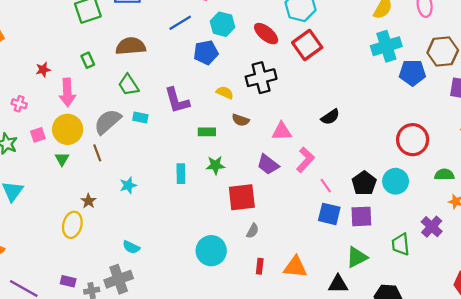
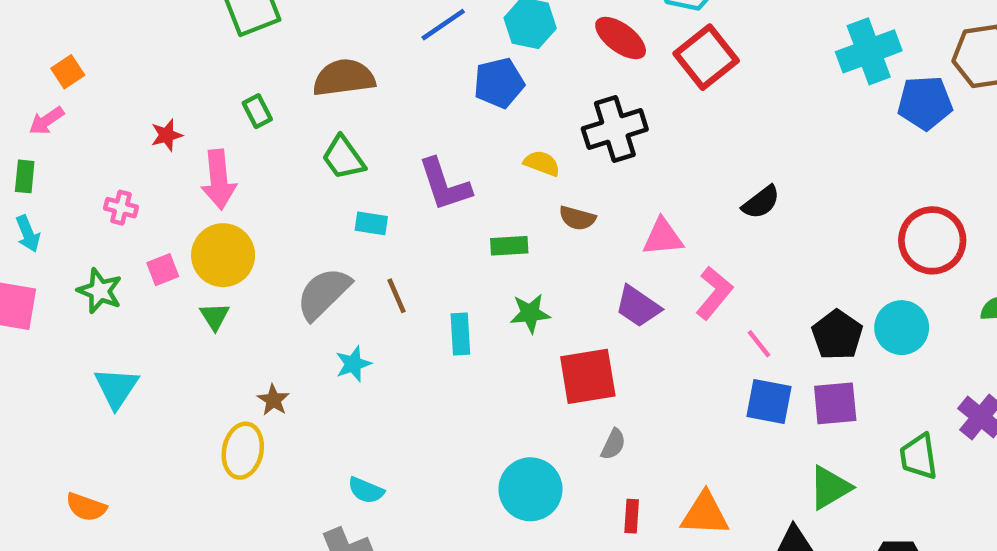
gray semicircle: (108, 122) -> (323, 293), moved
brown line: (97, 153) -> (396, 296), moved

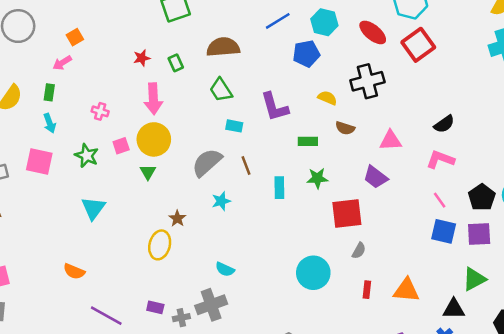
red star: (167, 135) -> (142, 58), moved
pink L-shape: (714, 293) -> (440, 159), moved, turned -112

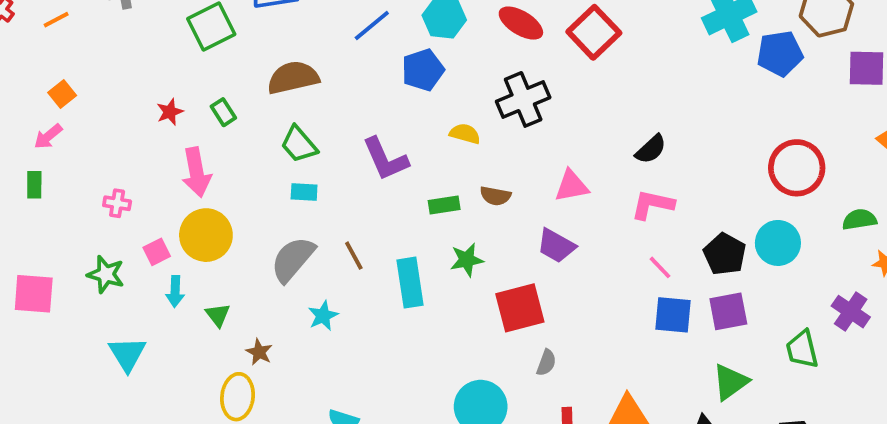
cyan arrow: (50, 123) -> (175, 291), moved, turned 30
cyan rectangle: (234, 126) -> (304, 192), moved
brown semicircle: (345, 128) -> (495, 196), moved
green triangle: (148, 172) -> (218, 315), moved
cyan rectangle: (279, 188) -> (410, 283), size x1.4

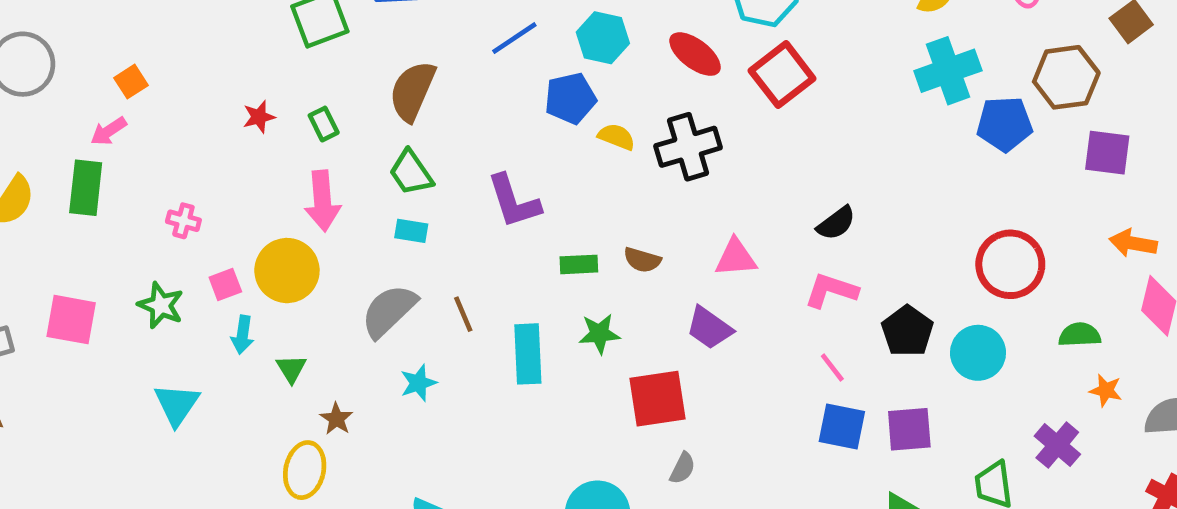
brown semicircle: (293, 78) -> (412, 91), turned -60
yellow semicircle: (465, 134) -> (616, 137), moved
pink arrow: (196, 172) -> (323, 201), moved
green rectangle: (34, 185) -> (86, 188), size x1.6
black pentagon: (725, 254) -> (907, 331), moved

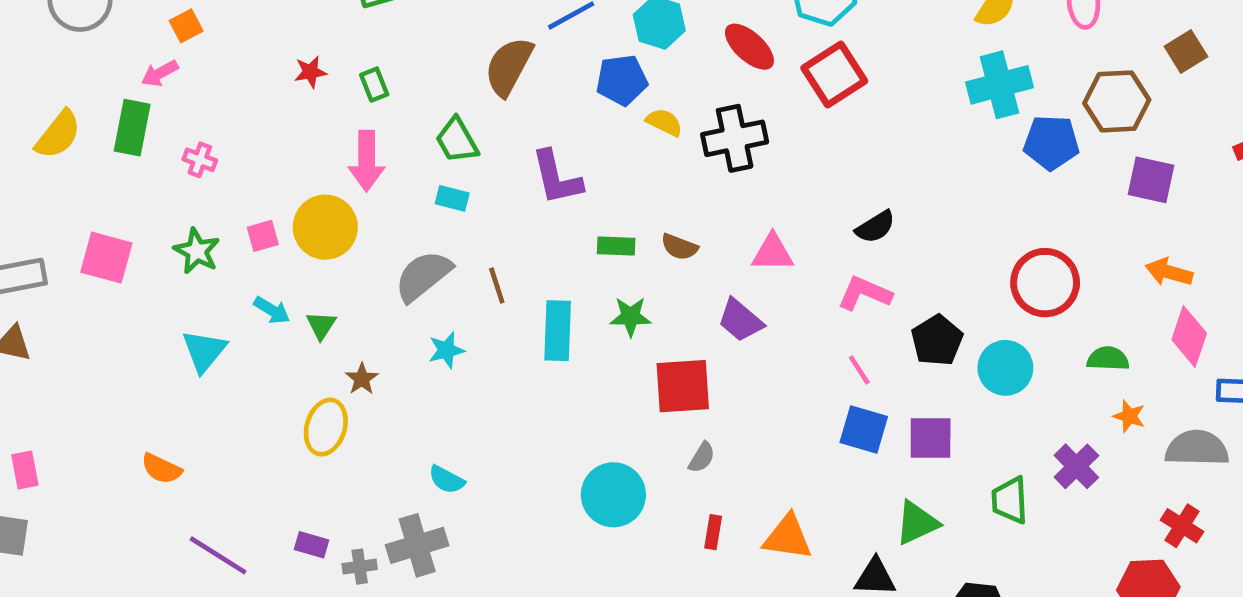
brown semicircle: (412, 91) -> (509, 66), moved
pink cross: (183, 221) -> (200, 160), moved
cyan arrow: (243, 335) -> (272, 310), moved, turned -72

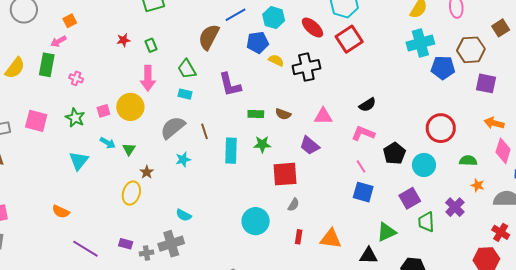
purple square: (931, 438) -> (410, 198), moved, turned -30

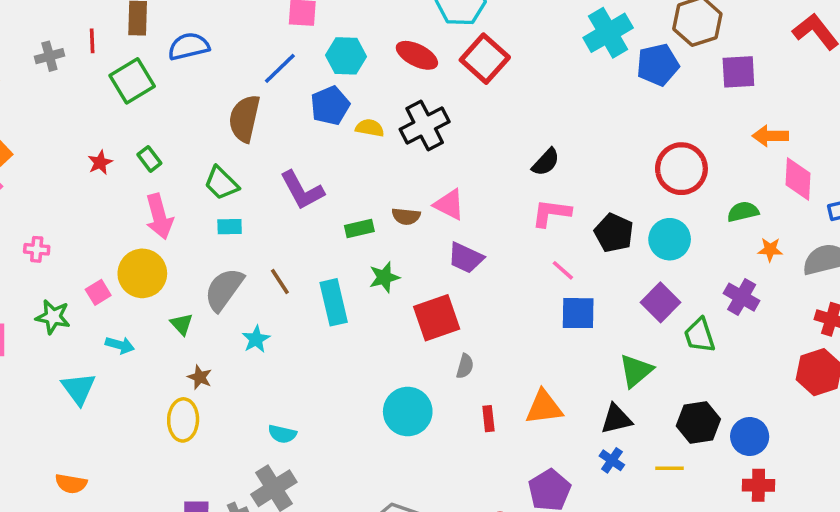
pink triangle: (323, 116) -> (449, 205), moved, turned 42
green triangle: (129, 149) -> (182, 324), moved

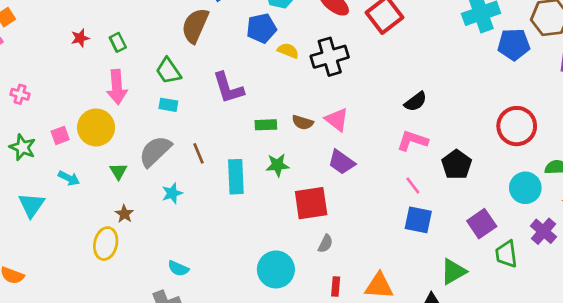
cyan circle: (670, 239) -> (525, 188), moved

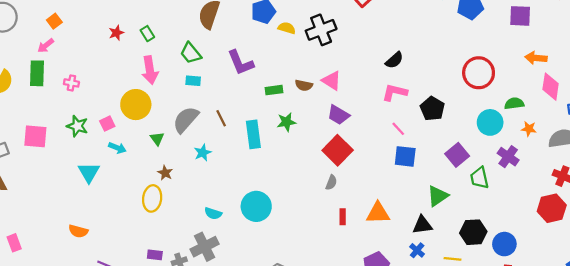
pink square: (60, 135) -> (107, 124), moved
red square: (311, 203) -> (338, 150), moved, turned -32
cyan circle: (276, 269) -> (256, 206), moved

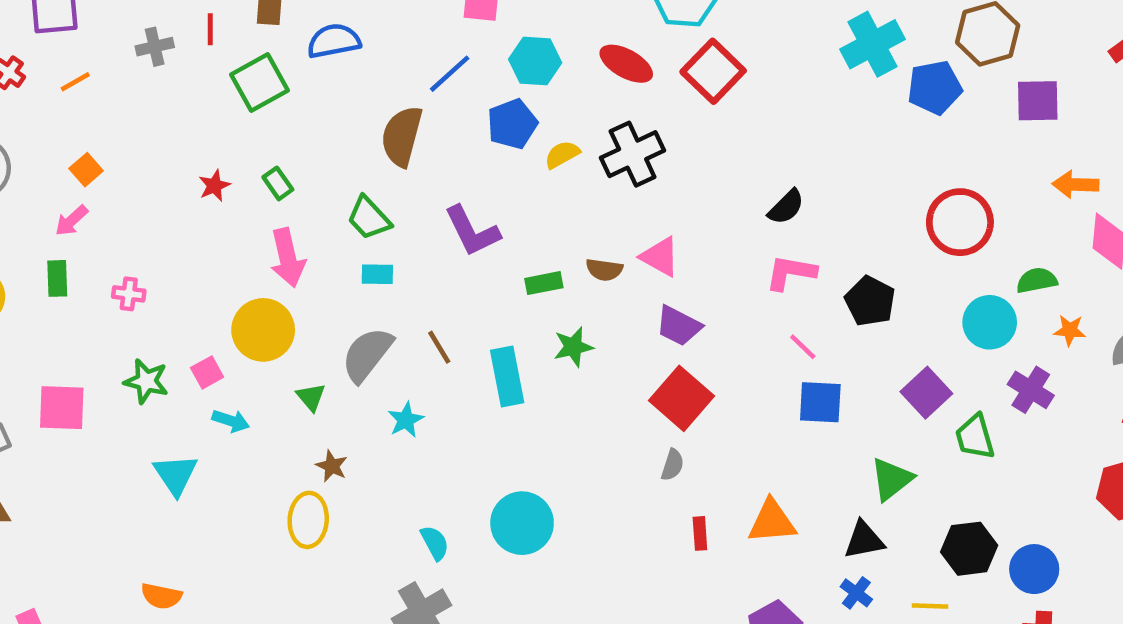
yellow semicircle: (287, 28) -> (562, 154), turned -42
green rectangle: (37, 73) -> (57, 278), size x0.7
cyan semicircle: (213, 213) -> (435, 543), turned -133

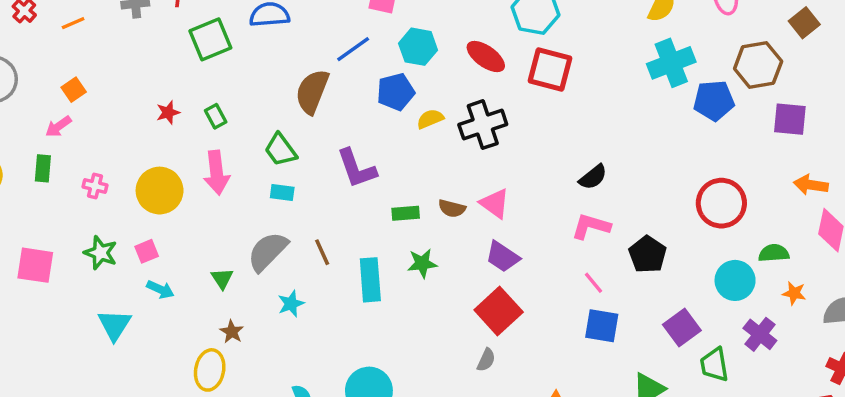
red square: (713, 71) -> (550, 70), turned -36
yellow circle: (263, 330) -> (160, 191), moved

